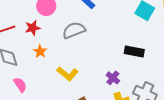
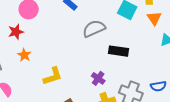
gray semicircle: (74, 30) -> (94, 29), moved
yellow L-shape: (68, 74) -> (53, 76), turned -55

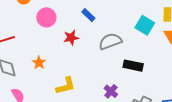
red star: (16, 32) -> (71, 38), moved

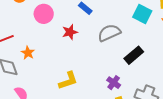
orange star: (39, 63) -> (28, 53), moved
black rectangle: (133, 66) -> (134, 55), turned -48

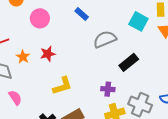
red star: (70, 32) -> (48, 54), moved
purple cross: (114, 83) -> (108, 89), turned -32

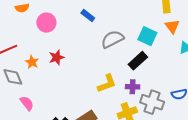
cyan square: (138, 21) -> (147, 36), moved
yellow L-shape: (62, 86) -> (107, 83), moved
purple cross: (108, 89) -> (133, 87), moved

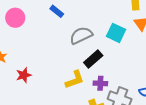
red star: (57, 57) -> (24, 75), moved
black rectangle: (138, 61) -> (93, 59), moved

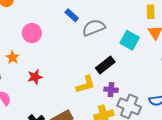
pink circle: (15, 18) -> (32, 33), moved
gray semicircle: (81, 35) -> (94, 28), moved

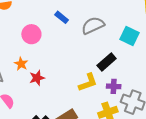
blue rectangle: (72, 15) -> (62, 17), moved
orange star: (13, 57) -> (21, 64), moved

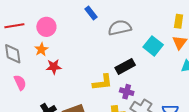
pink circle: (31, 34) -> (46, 27), moved

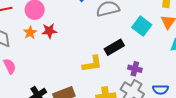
red star: (54, 67) -> (49, 31), moved
purple cross: (127, 92) -> (135, 69), moved

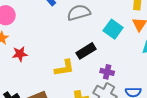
red star: (49, 31) -> (20, 54), moved

